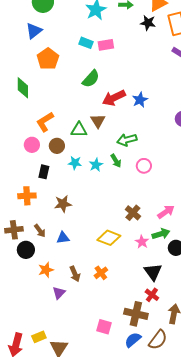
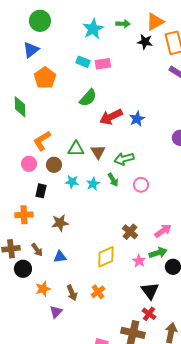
brown triangle: (98, 121) -> (98, 152), moved
yellow diamond: (109, 238) -> (106, 257), turned -45

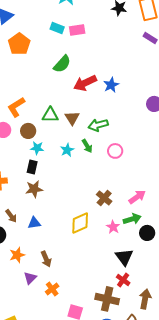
cyan star: (72, 182) -> (37, 148), moved
black rectangle: (41, 191) -> (32, 167), moved
orange cross: (98, 292) -> (52, 289), moved

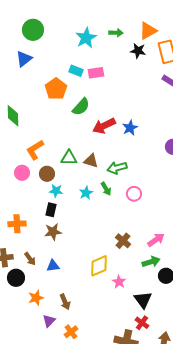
orange pentagon: (19, 44) -> (56, 89), moved
brown triangle: (72, 118) -> (91, 161), turned -42
pink star: (113, 227) -> (119, 282), moved

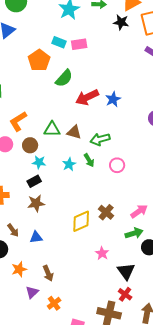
black rectangle: (51, 210) -> (34, 181), turned 48
yellow diamond: (99, 266) -> (81, 221), moved

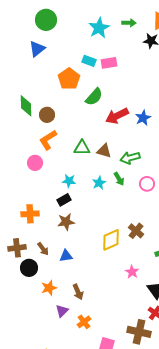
brown circle: (30, 145) -> (47, 115), moved

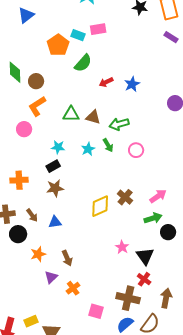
cyan rectangle: (89, 61) -> (78, 35), moved
red arrow: (117, 116) -> (106, 82), size x0.6
pink star: (132, 272) -> (122, 247), moved

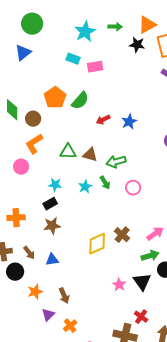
cyan rectangle: (78, 35) -> (73, 59), moved
orange pentagon: (58, 45) -> (55, 98), moved
black triangle: (145, 256) -> (142, 282), moved

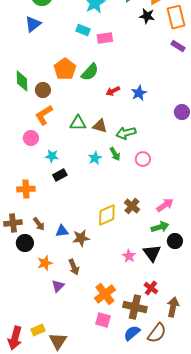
cyan star: (55, 185) -> (52, 156), moved
brown star: (52, 226) -> (81, 238), moved
orange cross: (70, 326) -> (105, 294), moved, size x1.5

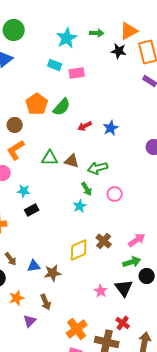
cyan star: (95, 158) -> (80, 206), moved

